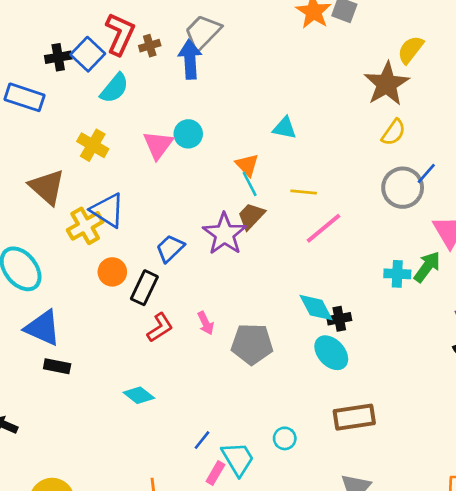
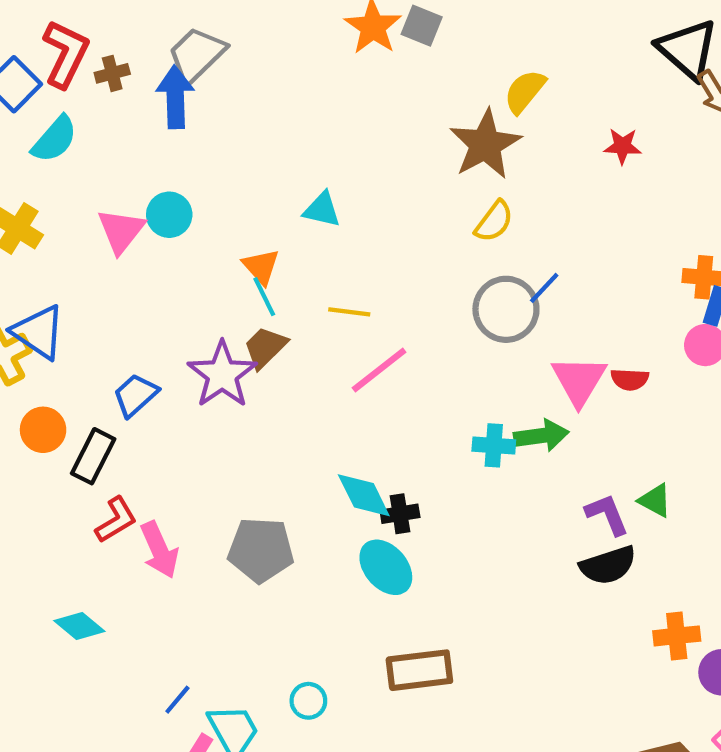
green arrow: (427, 267) -> (541, 436), turned 44
pink arrow: (206, 323) -> (159, 550), moved, size x1.5

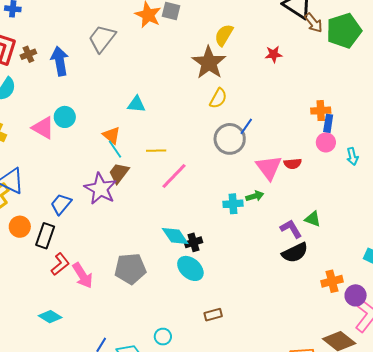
gray trapezoid: (197, 55) -> (102, 39), moved
pink triangle: (121, 231) -> (43, 128), turned -30
green arrow: (541, 436) -> (255, 196), size x0.7
brown rectangle: (419, 670) -> (213, 315), size x0.6

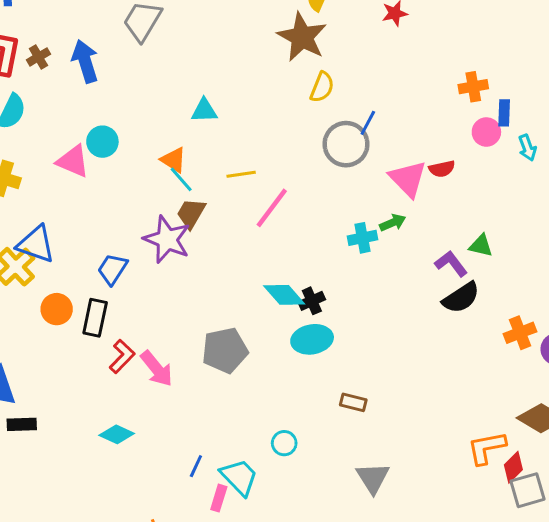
blue rectangle: (328, 123) -> (504, 113), moved
cyan ellipse: (190, 268) -> (312, 339), turned -44
brown rectangle: (213, 315) -> (353, 402), turned 36

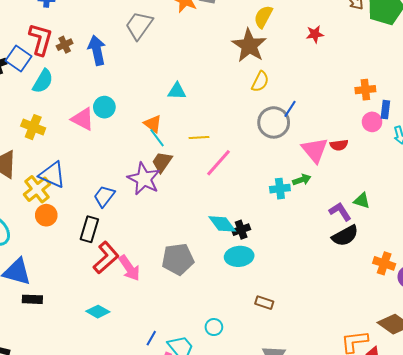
orange circle: (57, 309) -> (46, 215), moved
orange cross: (520, 333) -> (384, 263), turned 35
red L-shape: (122, 356) -> (106, 258), size x1.4

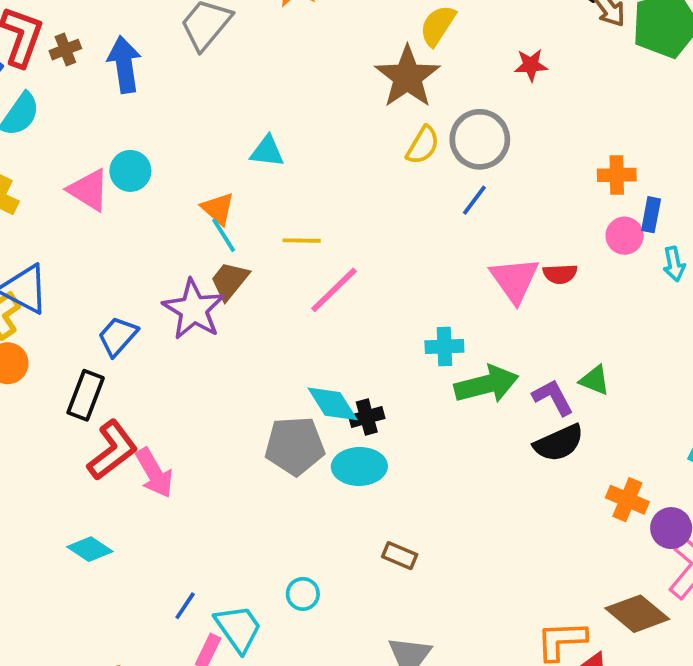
gray circle: (274, 122) -> (480, 139), moved
green arrow: (302, 180) -> (486, 384), moved, size x1.8
gray pentagon: (178, 259) -> (295, 446), moved

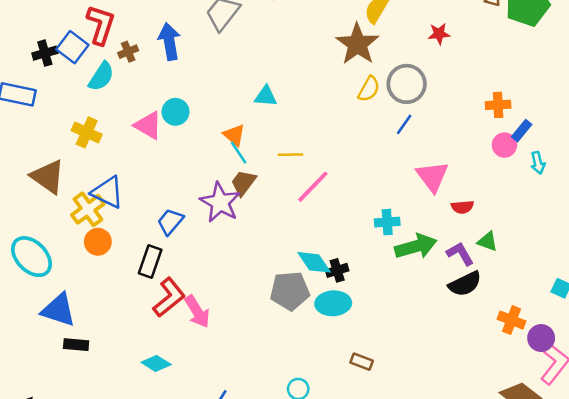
brown cross: (65, 50) -> (128, 52), moved
blue rectangle: (651, 215) -> (522, 131), turned 30
red semicircle: (560, 274) -> (462, 207), moved

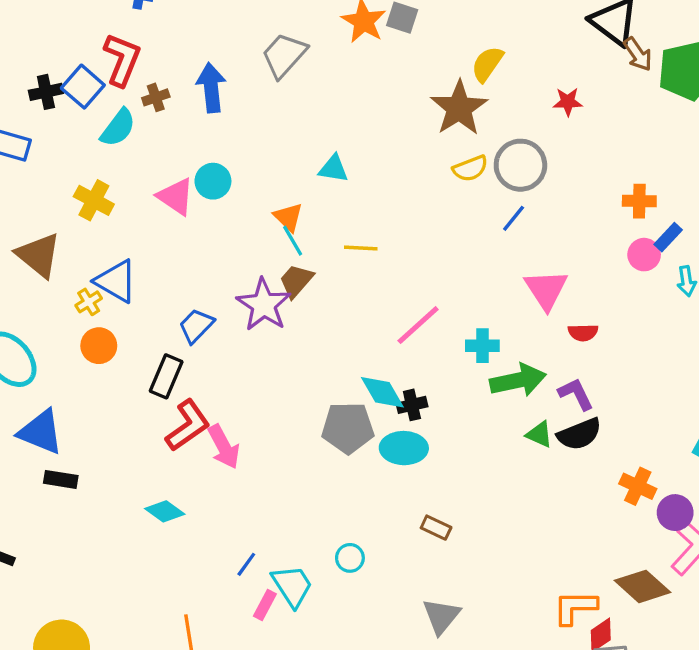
yellow semicircle: (369, 89) -> (470, 168), turned 36
pink line: (313, 187) -> (418, 325), moved
yellow cross: (88, 209) -> (89, 302), size x0.6
green triangle: (487, 241) -> (539, 434), moved

